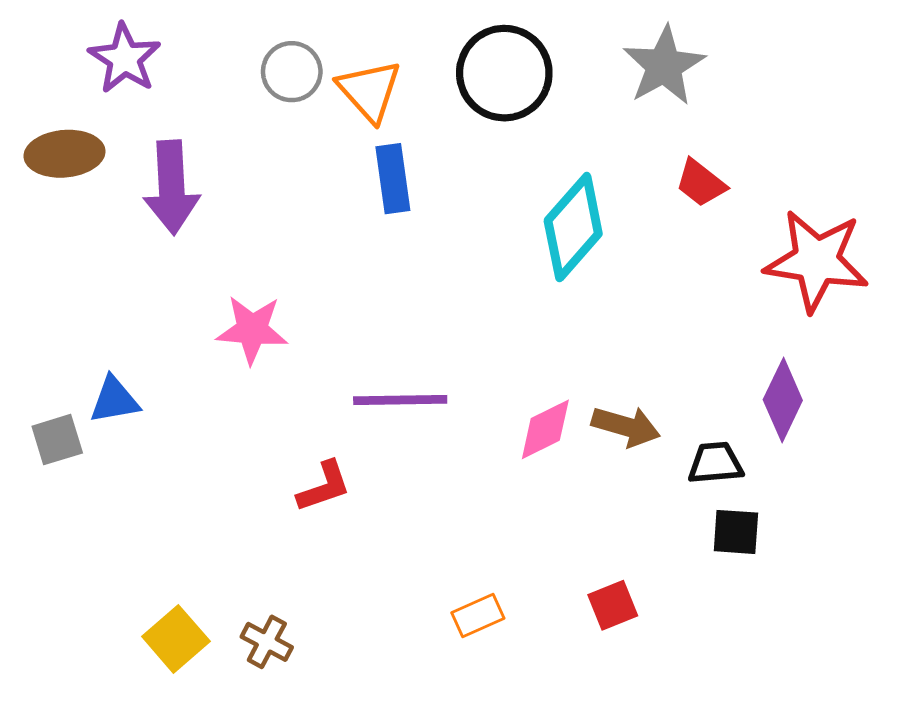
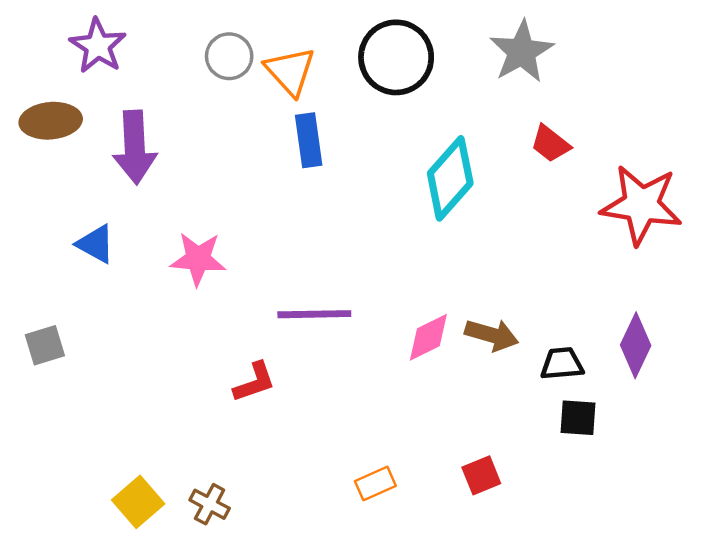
blue triangle: (114, 400) -> (96, 244), moved, turned 39
purple diamond: (783, 400) -> (636, 345), moved

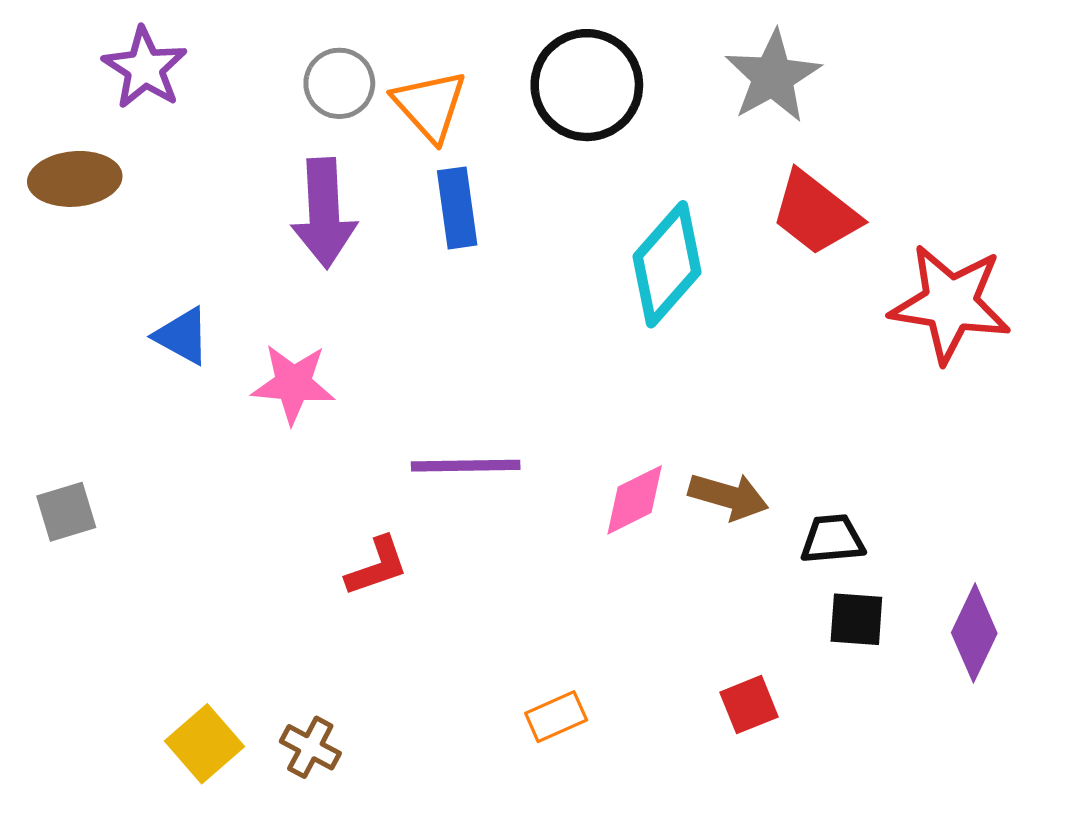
red trapezoid: (550, 144) -> (815, 213), size x1.5
purple arrow: (135, 147) -> (324, 213), moved
blue triangle: (96, 244) -> (182, 336), moved
purple diamond: (636, 345) -> (974, 633), moved
red square: (481, 475) -> (749, 705), moved

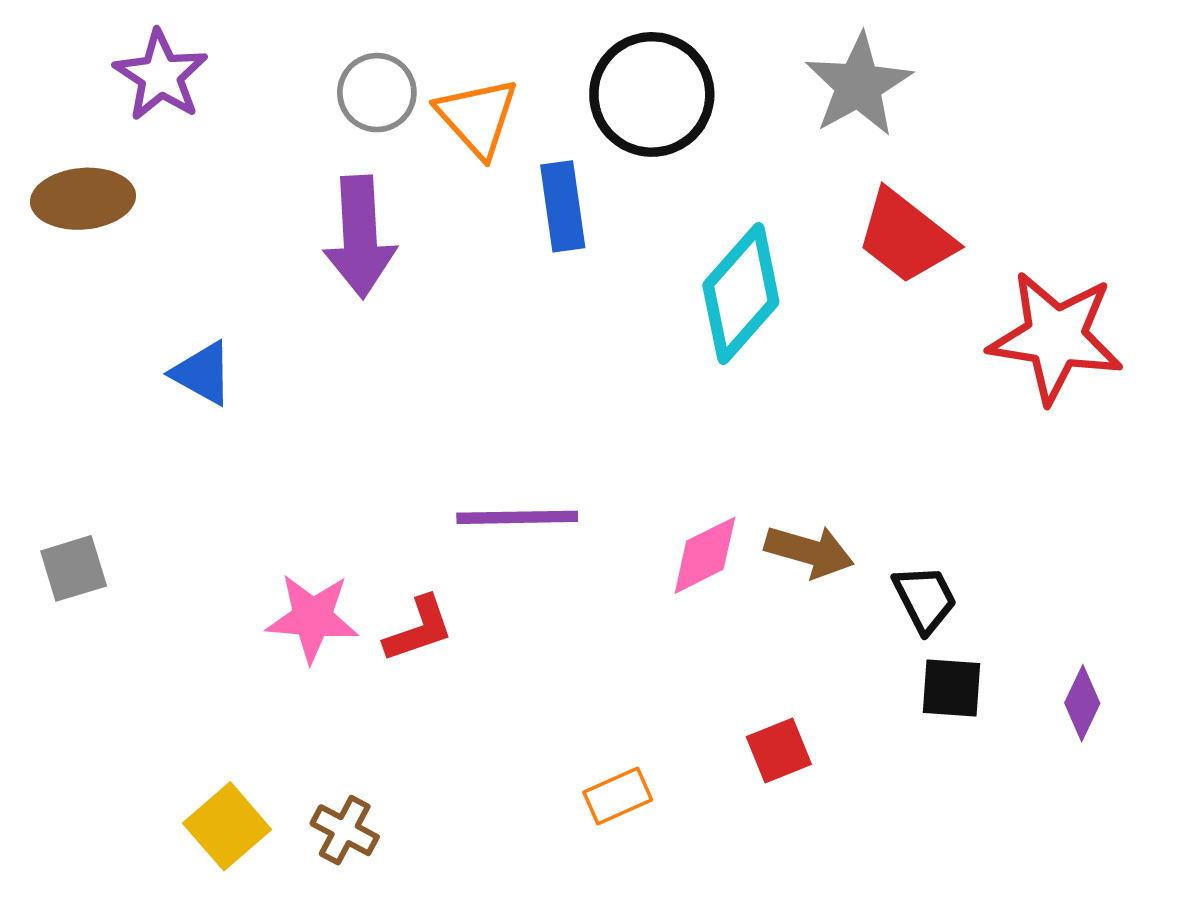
blue rectangle: (457, 208) -> (563, 206), moved
pink star: (293, 384) -> (312, 618), moved
black trapezoid: (833, 539) -> (925, 599), turned 68
purple diamond: (974, 633) -> (1082, 703), size x0.7
red square: (749, 705) -> (779, 750), moved

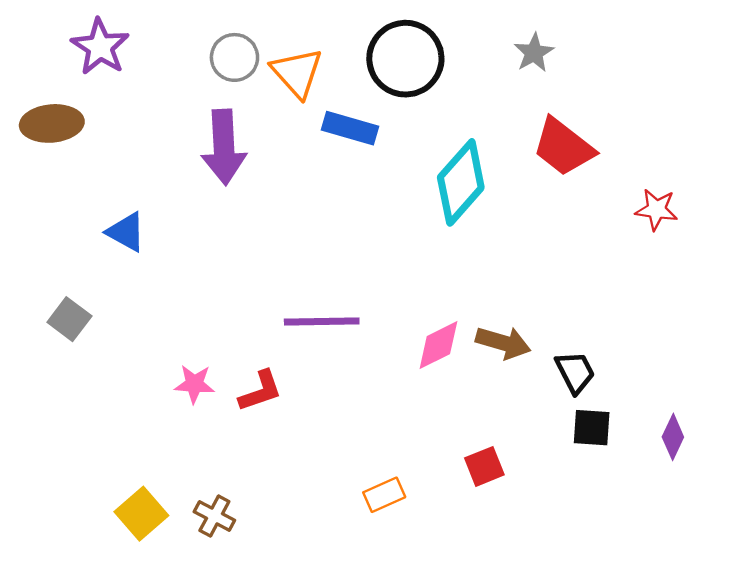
gray star: (859, 85) -> (534, 53), size x0.6
blue rectangle: (563, 206) -> (350, 128), turned -66
red star: (1056, 337) -> (656, 210), size x0.5
gray square: (74, 568) -> (69, 319), moved, turned -36
pink star: (312, 618) -> (194, 384), size x0.7

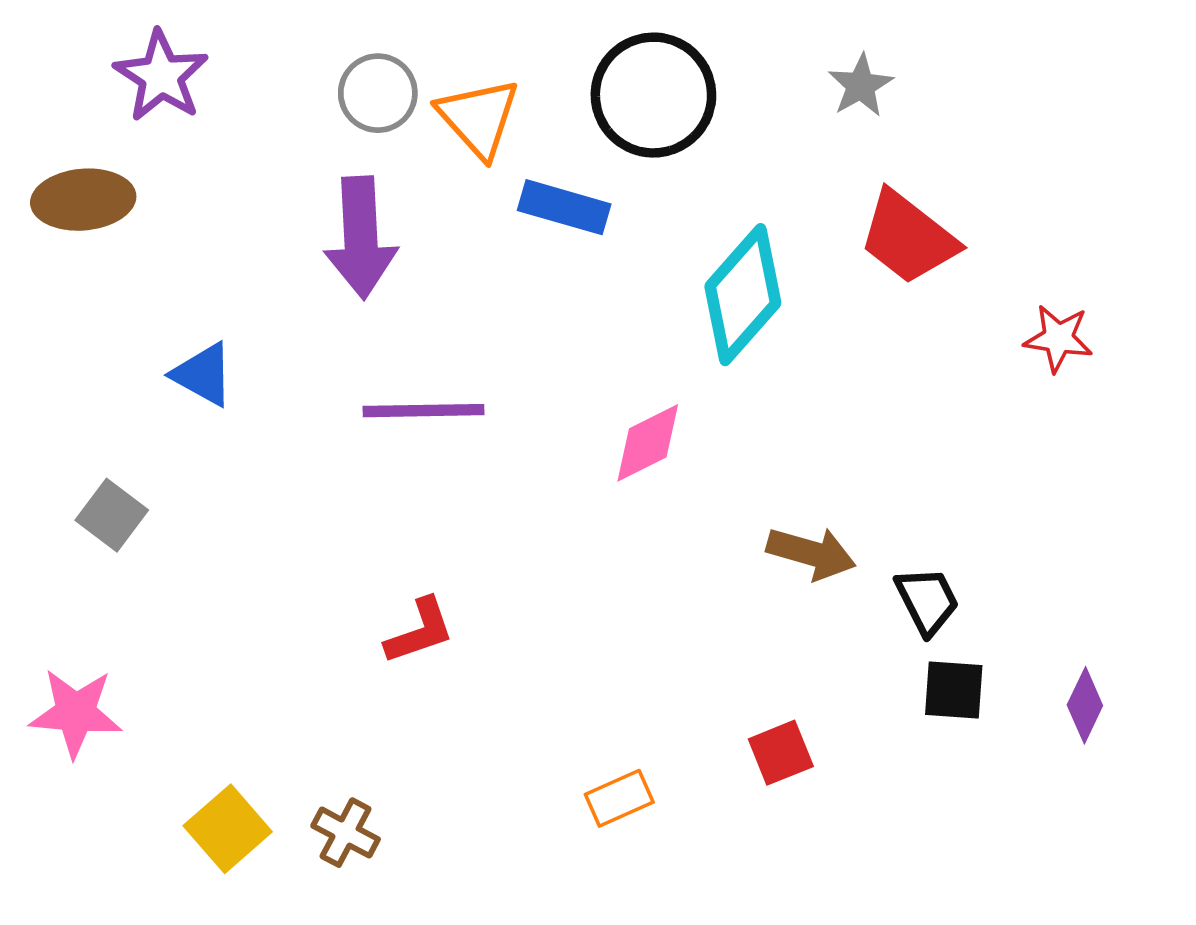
purple line: (322, 321) -> (423, 411), moved
pink diamond: (438, 345) -> (648, 443), moved
pink star: (194, 384) -> (76, 713), moved, size x1.4

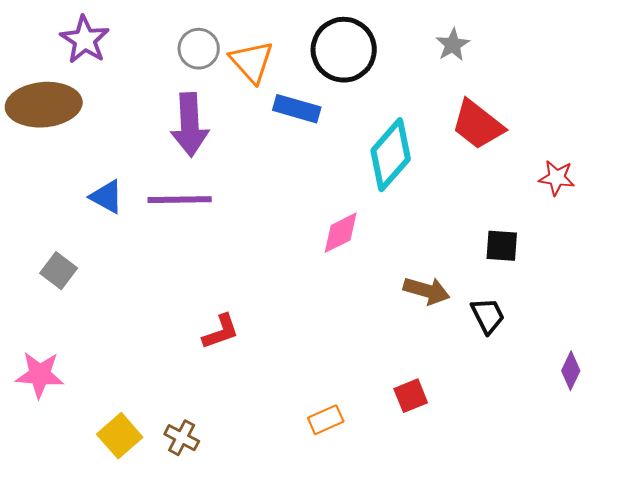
brown ellipse: (83, 200) -> (44, 105), size x1.4
purple line: (423, 411) -> (180, 200), moved
black square: (954, 690) -> (502, 246), moved

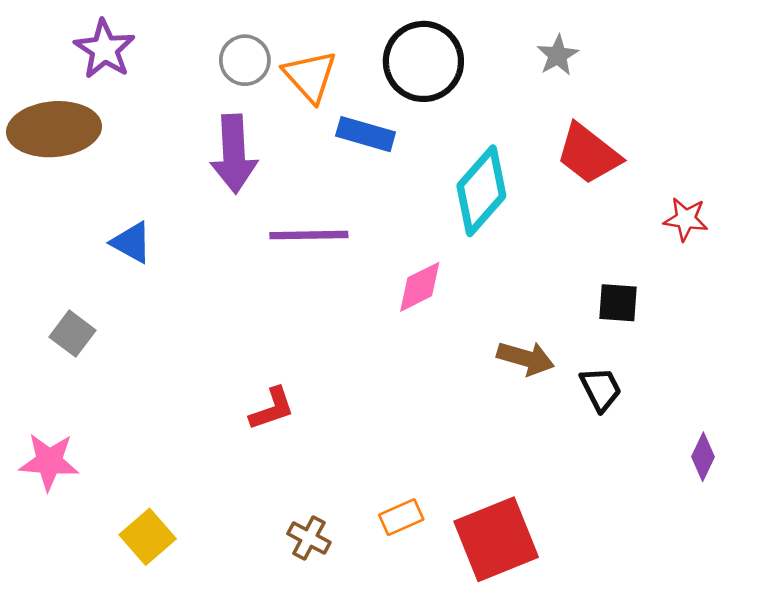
purple line: (180, 200) -> (309, 235), moved
red square: (411, 396) -> (496, 539), moved, size x2.0
brown cross: (182, 438) -> (309, 538), moved

